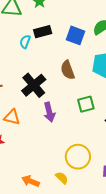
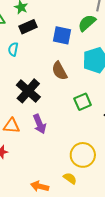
black rectangle: (43, 32) -> (28, 27), moved
purple arrow: (49, 112) -> (40, 124), moved

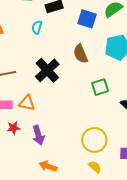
purple arrow: (40, 124) -> (38, 135), moved
yellow semicircle: (70, 178) -> (95, 167), moved

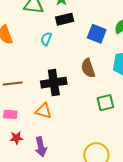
black cross: (47, 70) -> (54, 83), turned 30
orange triangle: (27, 103) -> (44, 111), moved

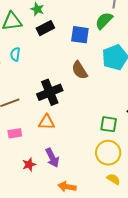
cyan semicircle: (46, 39) -> (15, 54), moved
green square: (105, 103) -> (109, 124), moved, turned 36
red star: (16, 138) -> (29, 164), moved

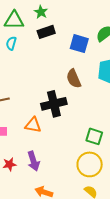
cyan semicircle: (15, 54) -> (11, 43), moved
black cross: (50, 92) -> (54, 104), moved

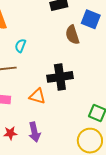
cyan semicircle: (11, 43) -> (20, 46), moved
brown semicircle: (74, 79) -> (72, 35), moved

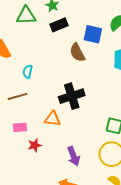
purple arrow: (34, 132) -> (74, 156), moved
red star: (10, 133) -> (35, 145), moved

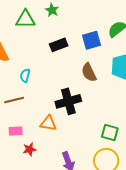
black rectangle: (59, 25) -> (59, 45), moved
blue square: (93, 34) -> (91, 40), turned -30
brown semicircle: (77, 53) -> (89, 72), moved

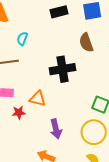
orange triangle: (48, 123) -> (38, 99), moved

